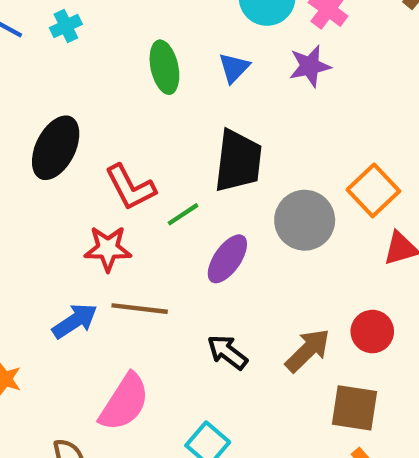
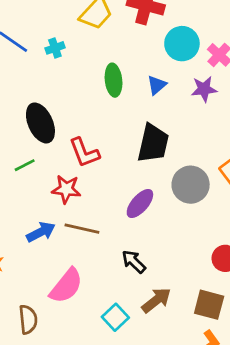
black ellipse: (56, 148) -> (40, 123), turned -57
green line: (183, 214) -> (25, 165), moved
brown arrow: (308, 350) -> (156, 300), moved

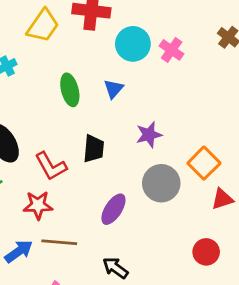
purple star: (204, 89) -> (149, 135), moved
black trapezoid: (153, 143) -> (94, 149), moved, size x0.7

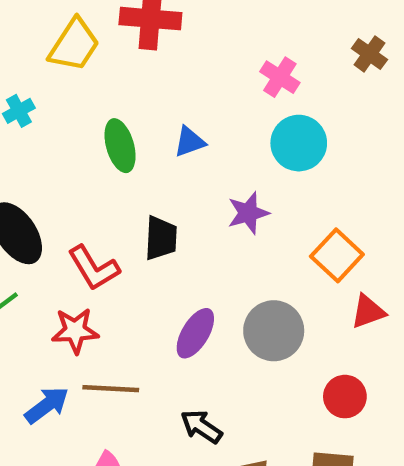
cyan circle: (133, 44) -> (299, 143), moved
blue triangle: (114, 89) -> (190, 142), turned 30
gray circle: (161, 183) -> (274, 331), moved

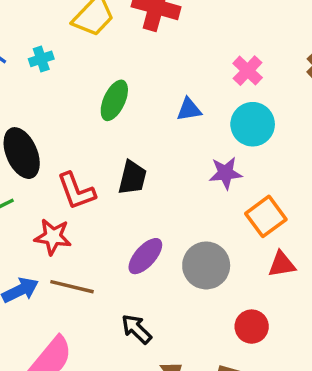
blue triangle: (190, 142) -> (189, 109), moved
green ellipse: (120, 146) -> (114, 100), turned 30
purple star: (248, 213) -> (226, 173), moved

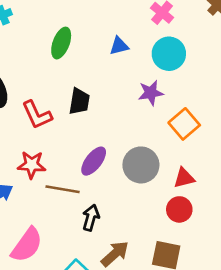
red star: (53, 237) -> (32, 165), moved
red triangle: (282, 264) -> (184, 178), moved
brown line: (72, 287) -> (63, 189), moved
black arrow: (136, 329) -> (91, 218), turned 65

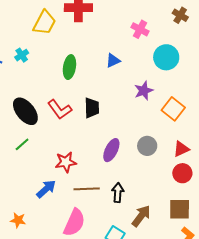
cyan circle: (169, 54) -> (166, 57), moved
red L-shape: (37, 115) -> (60, 109), moved
gray circle: (141, 165) -> (147, 146), size x0.7
brown line: (63, 189) -> (87, 189), moved

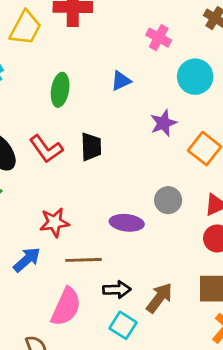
purple ellipse: (111, 150) -> (127, 223), moved, turned 70
black arrow: (118, 193) -> (117, 290), moved, turned 84

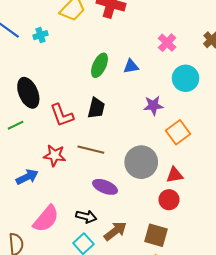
green ellipse: (60, 90) -> (99, 65), moved
red L-shape: (46, 149) -> (62, 115), moved
gray circle: (168, 200) -> (141, 162), size x1.6
purple ellipse: (127, 223) -> (105, 187), moved
brown line: (83, 260) -> (91, 150), moved

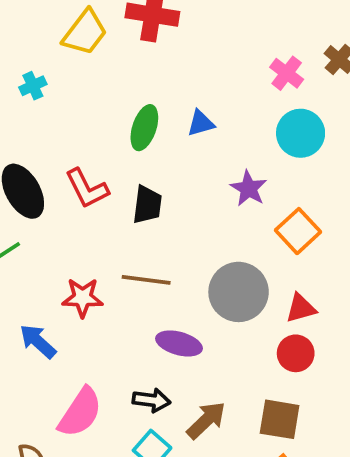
pink cross: (167, 43) -> (287, 73), moved
purple star: (153, 105) -> (249, 188), turned -30
red L-shape: (62, 115) -> (87, 189), moved
blue arrow: (27, 177) -> (38, 341), turned -105

